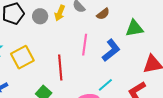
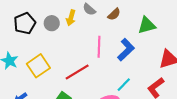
red line: (60, 68) -> (77, 72), turned 70

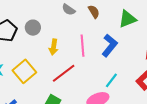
brown semicircle: (114, 14) -> (94, 12), turned -72
yellow arrow: (71, 18) -> (54, 47), moved

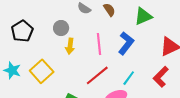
gray circle: (33, 28) -> (61, 28), moved
red line: (64, 73) -> (97, 75), moved

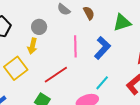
yellow arrow: (70, 46) -> (32, 46), moved
red line: (97, 75) -> (56, 75), moved

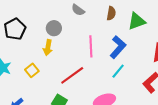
brown semicircle: (89, 13) -> (111, 13), moved, turned 40
yellow square: (16, 68) -> (32, 70), size x0.6
cyan line: (102, 83) -> (118, 71), moved

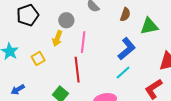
pink line: (91, 46) -> (83, 42), moved
red line: (72, 75) -> (77, 70), turned -70

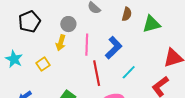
blue L-shape: (127, 49) -> (114, 48), moved
red line: (77, 70) -> (97, 73), moved

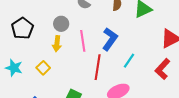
red line: (97, 73) -> (98, 67), turned 30

